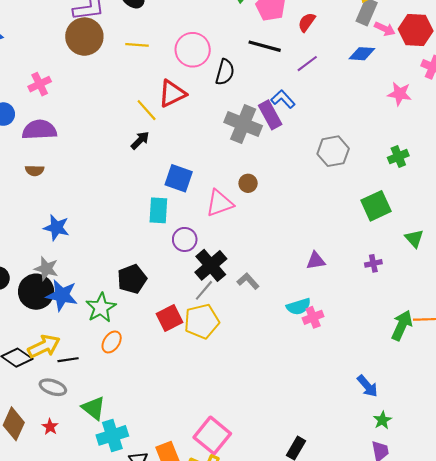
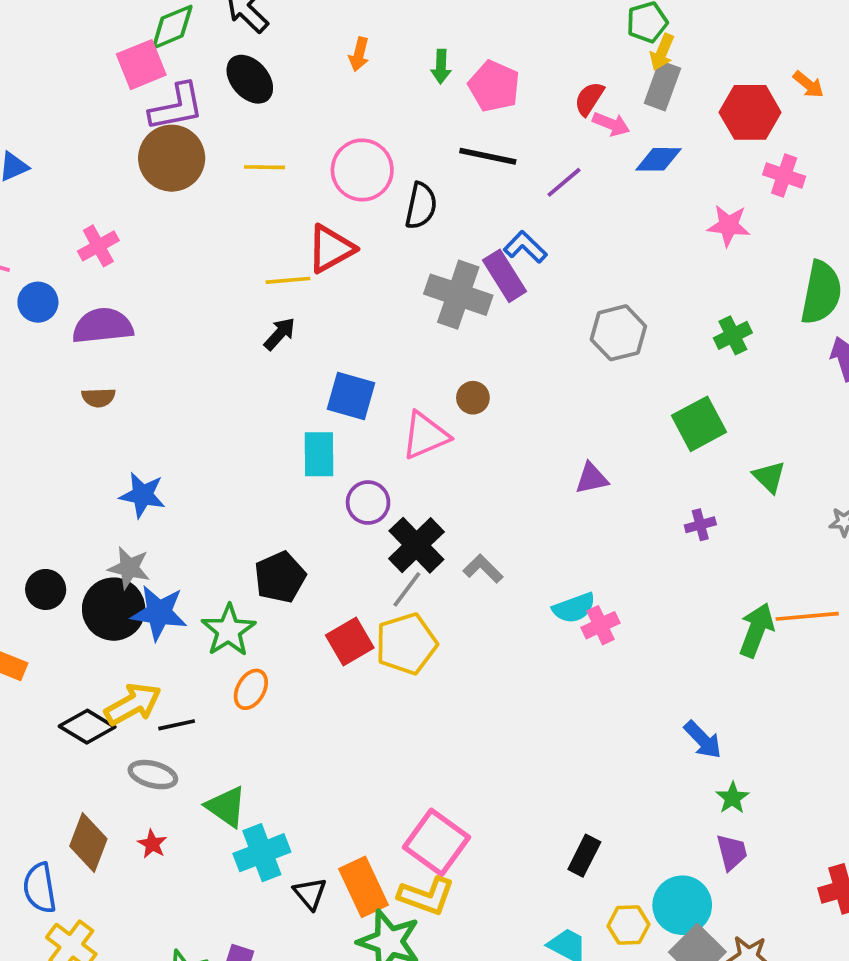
red semicircle: (307, 22) -> (589, 99), moved
pink arrow: (385, 29) -> (611, 124), moved
yellow line: (147, 110) -> (288, 280), turned -50
purple triangle: (316, 261) -> (592, 478), moved

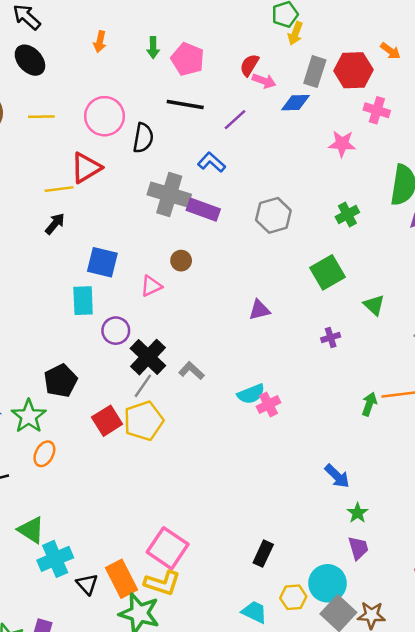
gray rectangle: (662, 86) -> (315, 72), moved
purple rectangle: (505, 276) -> (203, 210), moved, turned -36
pink triangle: (425, 435) -> (151, 286), size x0.7
green arrow: (756, 630) -> (369, 404), size x0.7

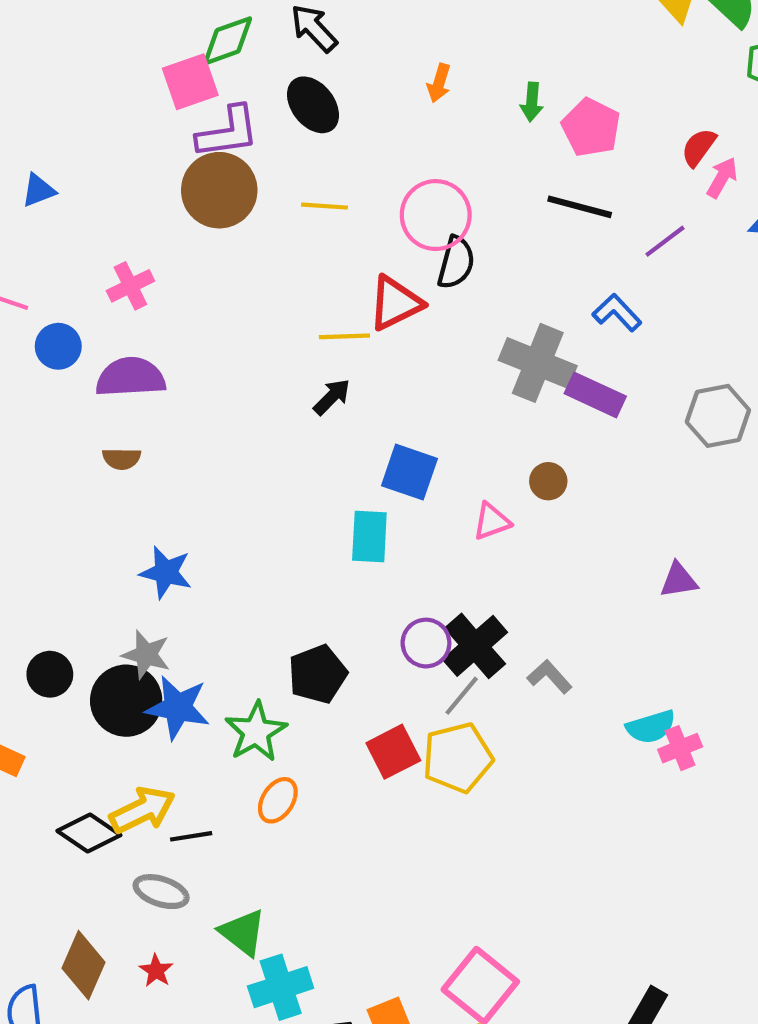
pink arrow: (264, 81) -> (722, 178), turned -85
black semicircle: (143, 138) -> (456, 262), moved
purple circle: (116, 331) -> (426, 643), moved

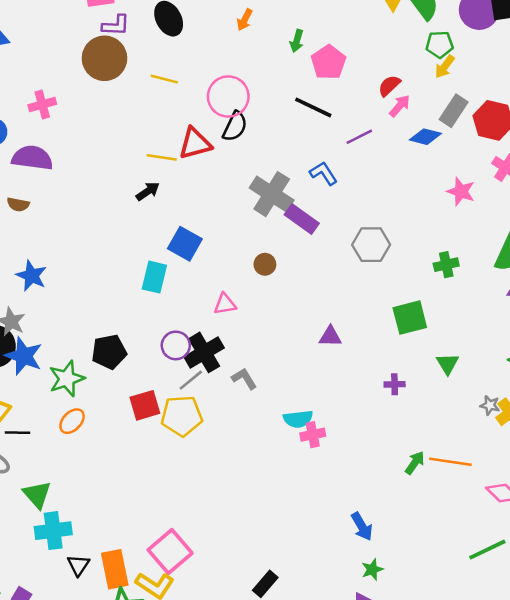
purple L-shape: (228, 132) -> (116, 25), size x0.7
pink triangle: (492, 521) -> (225, 304), moved

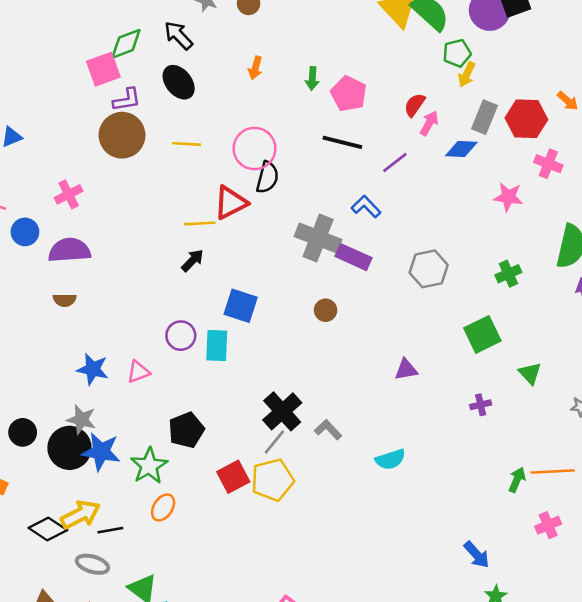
pink triangle: (225, 304) -> (138, 372), moved
purple circle: (176, 345) -> (181, 336), moved
pink cross: (313, 435) -> (548, 525), moved

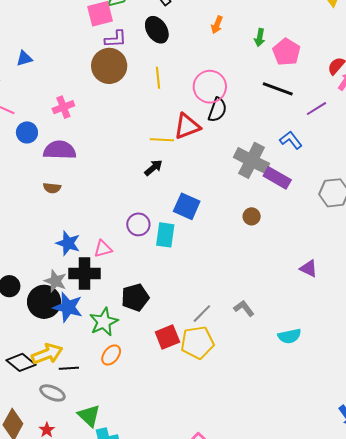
yellow line: (186, 144) -> (158, 78), turned 75
purple triangle: (406, 370) -> (309, 268), turned 30
black cross: (282, 411) -> (85, 274), moved, turned 36

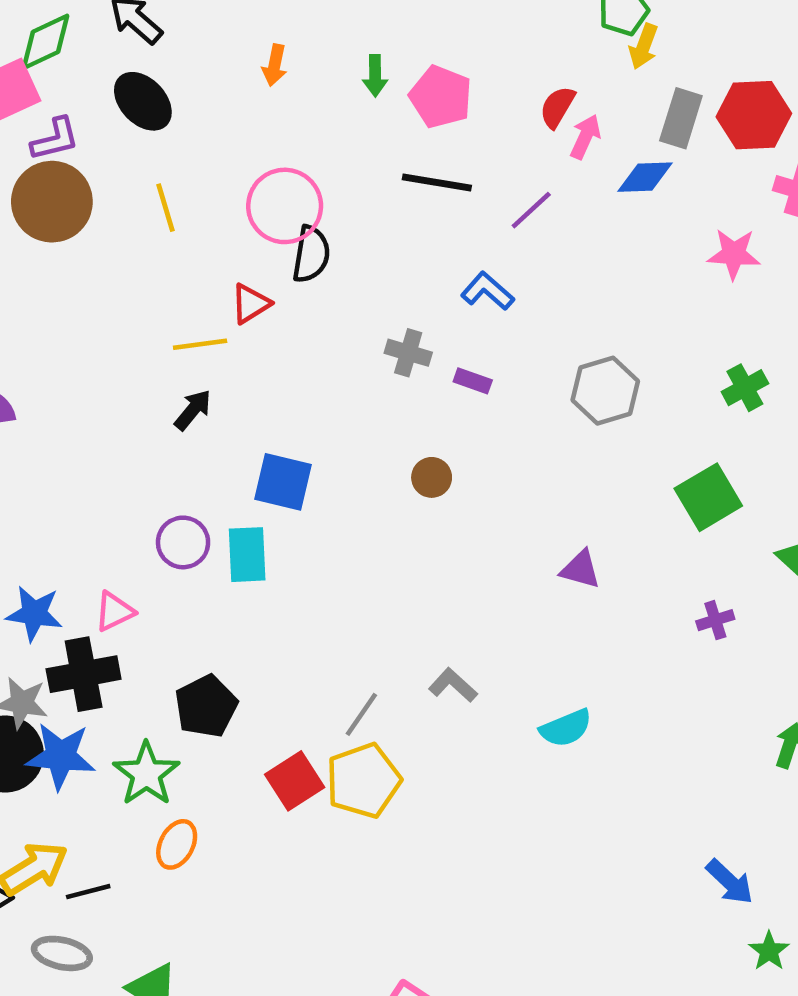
red triangle: (187, 126) -> (251, 304), size x0.7
gray cross: (252, 160) -> (408, 353), size x0.6
purple rectangle: (277, 178) -> (473, 381), size x0.6

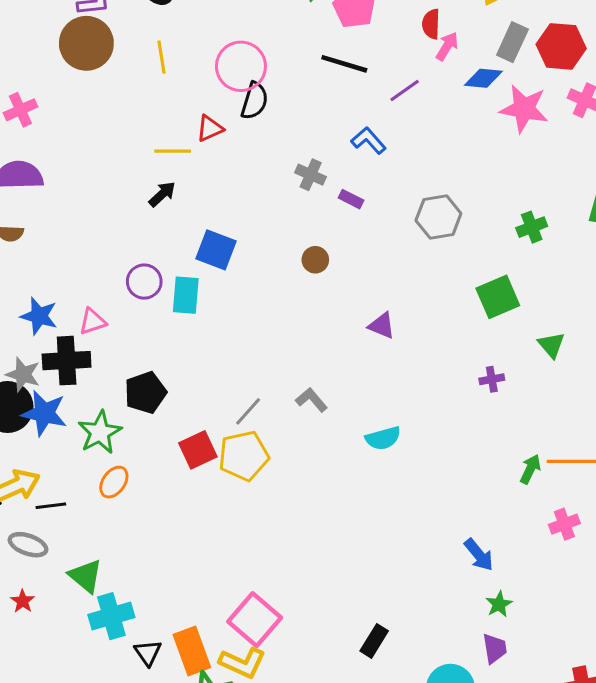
red semicircle: (557, 107) -> (431, 24), turned -36
pink star: (734, 254) -> (524, 109), moved, size x1.4
purple triangle: (580, 569) -> (382, 326), moved

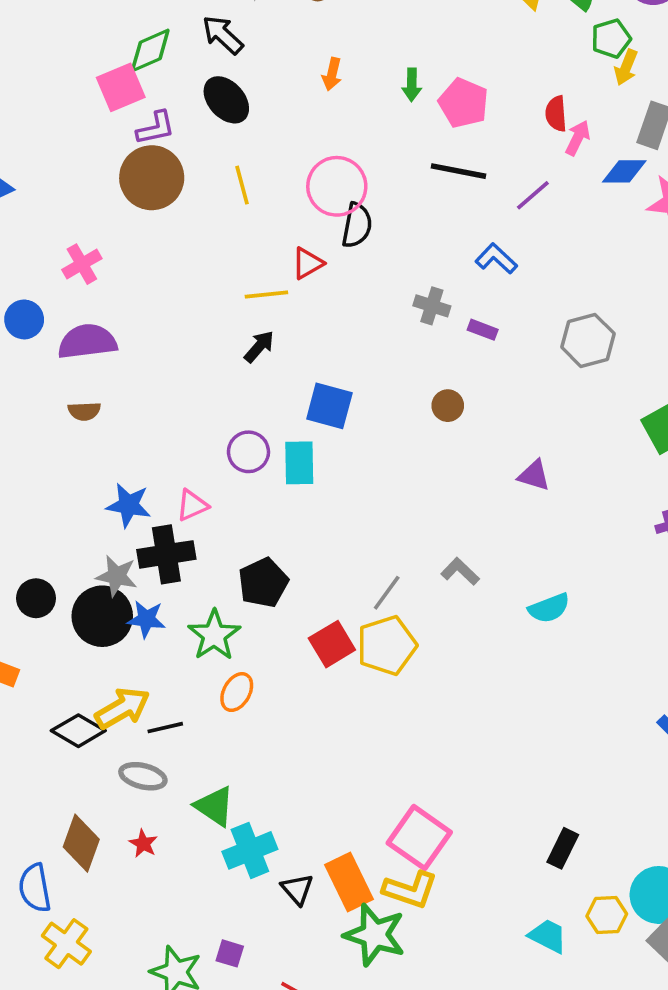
blue star: (44, 413) -> (146, 619), size x0.7

